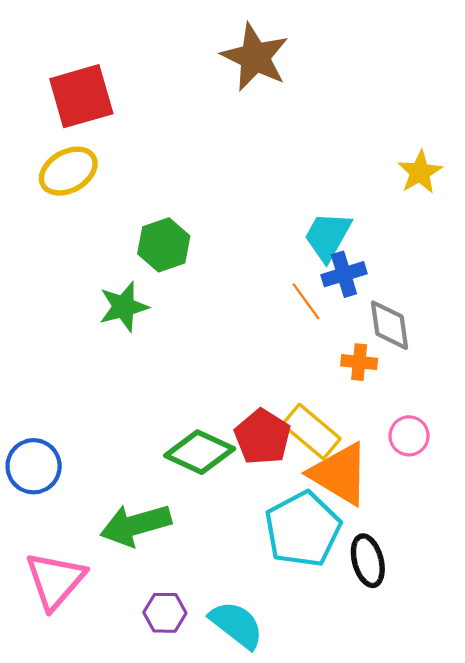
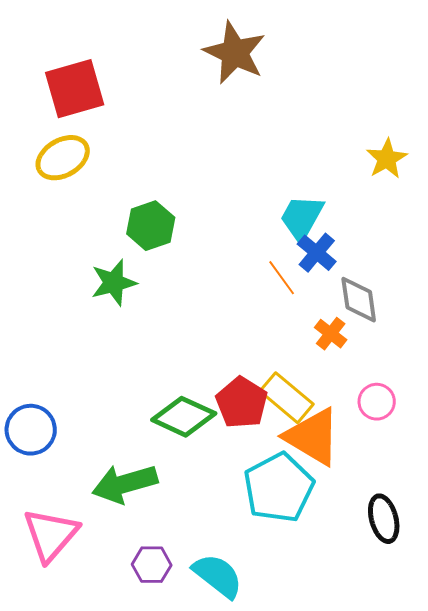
blue cross: (344, 274) -> (317, 253), turned -33
orange cross: (359, 362) -> (331, 334), turned 32
black ellipse: (368, 561) -> (384, 519), moved

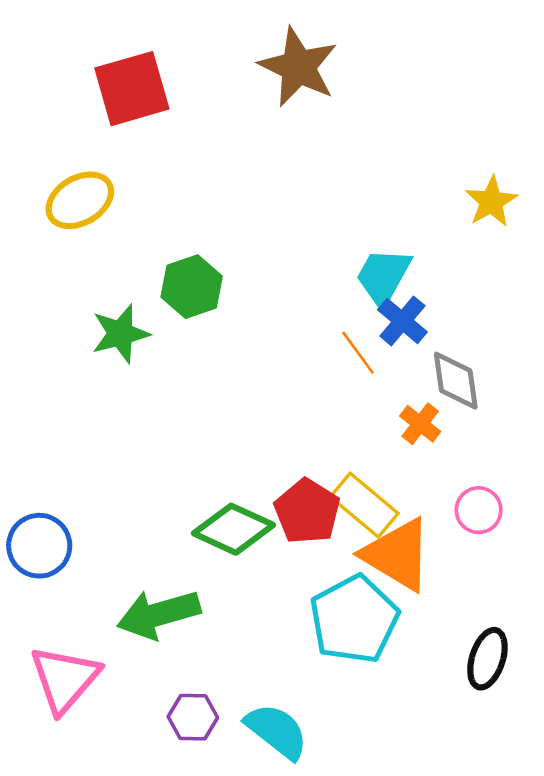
red square: (75, 89) -> (132, 89), moved
green star: (114, 283) -> (120, 334), moved
black ellipse: (384, 519) -> (487, 659), turned 33

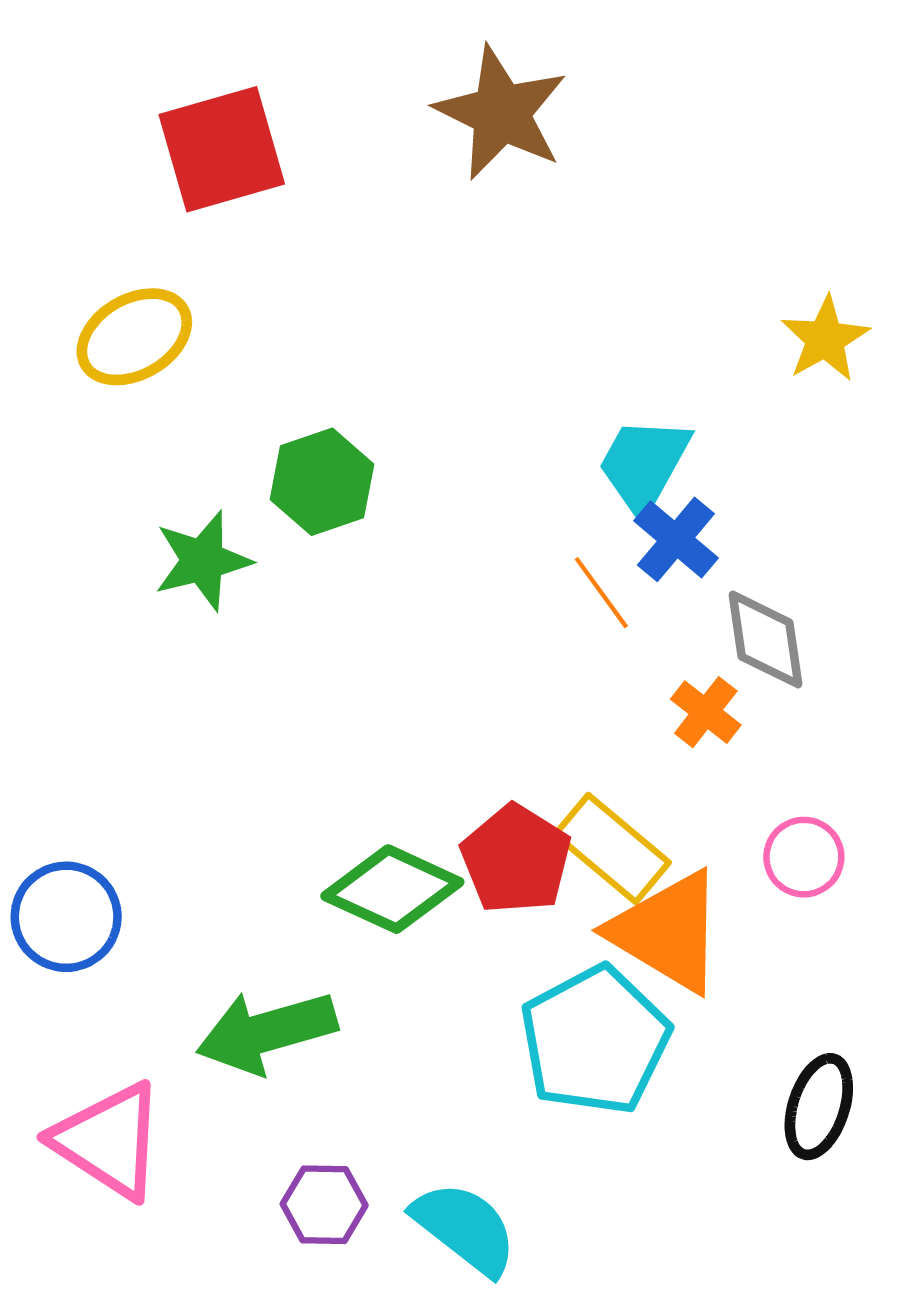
pink triangle: (65, 679) -> (109, 1141), turned -38

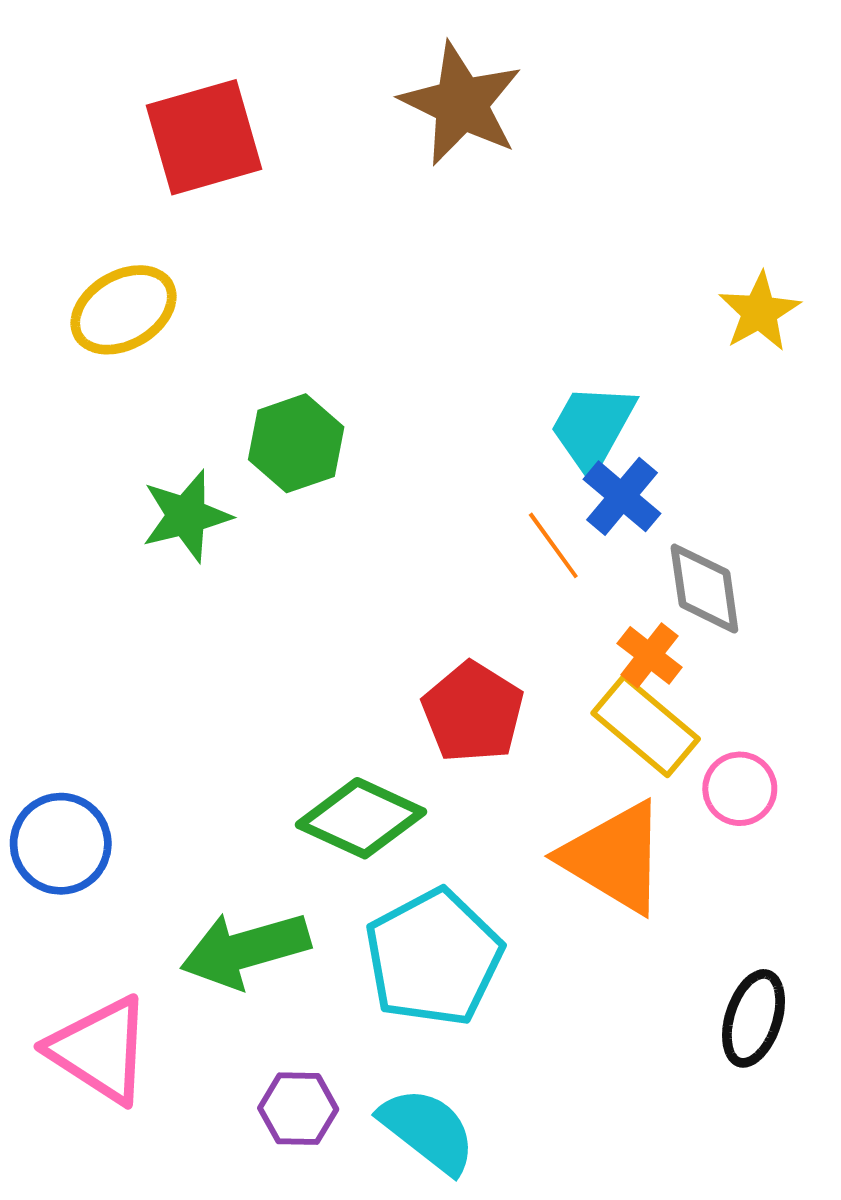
yellow rectangle: (612, 849) -> (646, 726), moved
red pentagon: (516, 859) -> (473, 712), moved
cyan pentagon: (595, 1040) -> (434, 958), moved

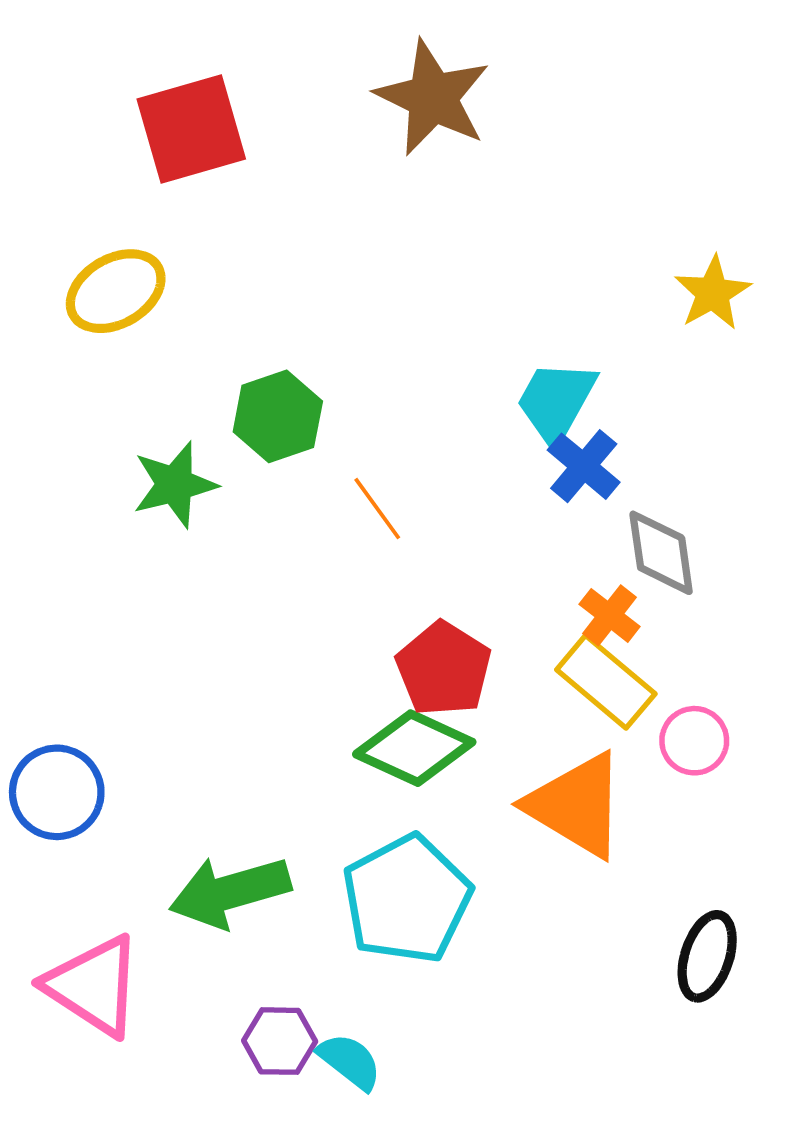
orange line: (553, 545) -> (377, 509), moved
green diamond: (361, 818) -> (414, 748), moved
cyan semicircle: (428, 1130) -> (350, 1061), moved, size x0.7

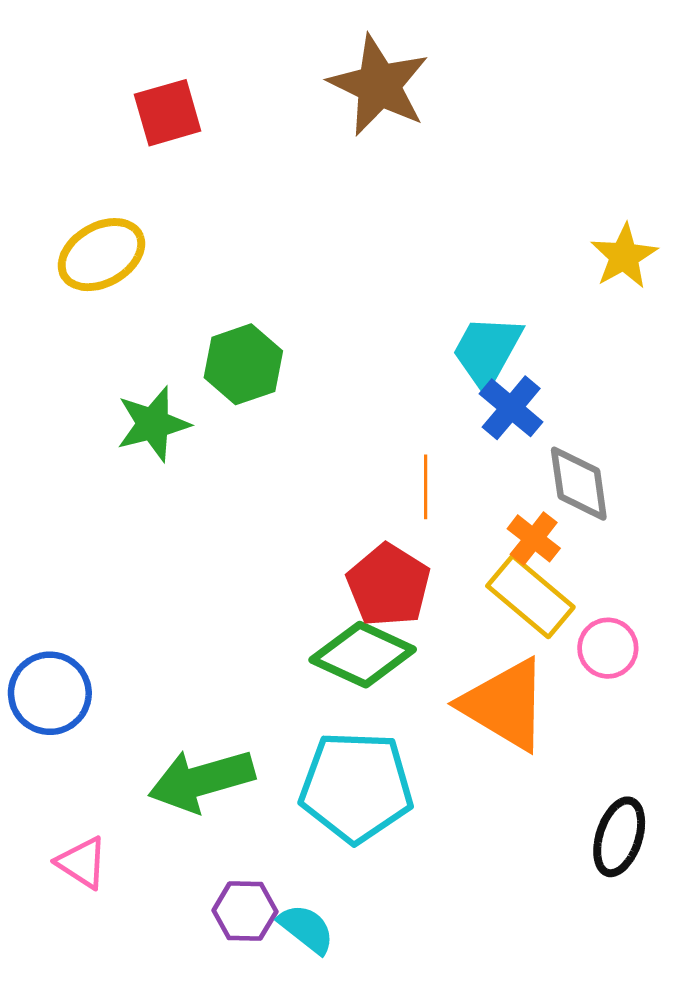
red square: (191, 129) -> (168, 113), size x0.7
orange line: (377, 509) -> (426, 487), moved, turned 36
cyan pentagon: (407, 899) -> (356, 787), turned 30
pink triangle: (94, 986) -> (82, 863), size x0.6

